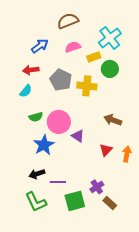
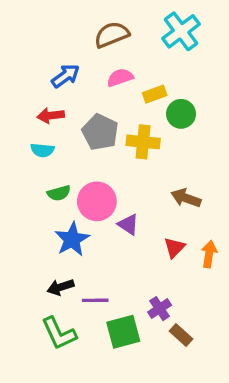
cyan cross: (110, 38) -> (181, 31), moved
cyan semicircle: (26, 91) -> (42, 150), turned 56

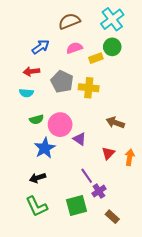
green circle: (181, 114) -> (112, 47), moved
purple line: (95, 300) -> (87, 176), moved, turned 56
brown rectangle: (181, 335) -> (112, 217), moved

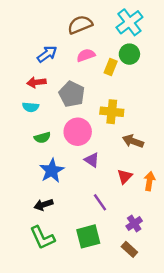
yellow rectangle: (96, 58) -> (111, 67), turned -48
yellow cross: (89, 88) -> (112, 112), moved
pink circle: (60, 125) -> (78, 132), moved
purple cross: (99, 191) -> (134, 224), moved

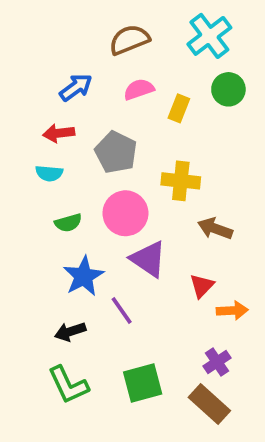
green circle: (129, 54) -> (228, 89), moved
purple triangle: (92, 160) -> (148, 259), size x1.5
orange arrow: (149, 181) -> (232, 311), moved, turned 78
purple line: (100, 202) -> (122, 311), moved
brown rectangle: (129, 249) -> (209, 404), size x1.5

